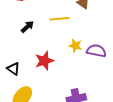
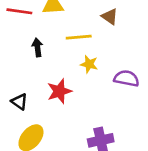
black arrow: (27, 27) -> (37, 47), turned -56
yellow star: (75, 46) -> (89, 64), moved

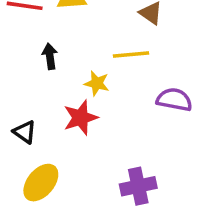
yellow line: (79, 37) -> (131, 54), moved
yellow star: (89, 64) -> (97, 83), moved

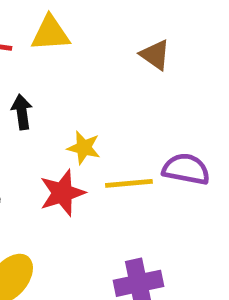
yellow line: (131, 54) -> (129, 183), moved

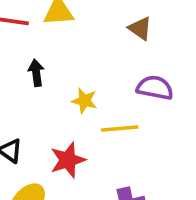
purple semicircle: (186, 169) -> (155, 88), moved
red star: (62, 193) -> (68, 160), moved

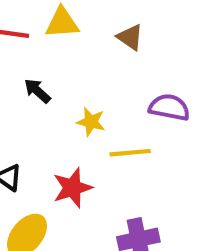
brown triangle: (140, 28) -> (130, 37), moved
black arrow: (36, 73) -> (37, 91), turned -40

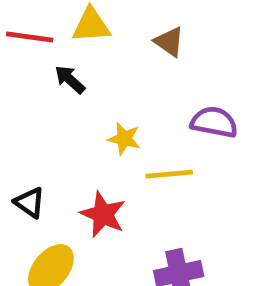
black arrow: (37, 91) -> (70, 80), moved
red star: (72, 188) -> (103, 214), turned -30

